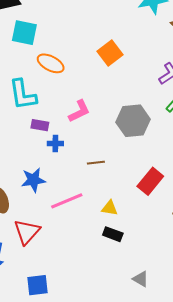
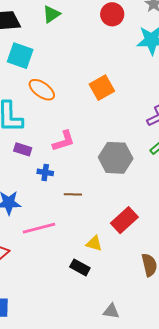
blue cross: (55, 144) -> (45, 172), moved
yellow triangle: (110, 208) -> (94, 243), moved
gray triangle: (141, 279) -> (111, 311), moved, turned -30

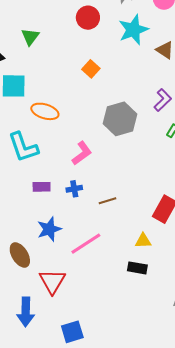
orange square: (102, 88) -> (91, 69), moved, size x0.7
purple rectangle: (23, 149) -> (42, 187), moved
gray hexagon: (116, 158) -> (120, 119), moved

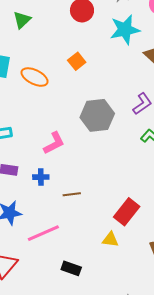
orange ellipse: (45, 111) -> (35, 77), moved
yellow triangle: (143, 241) -> (110, 240), moved
black rectangle: (137, 268) -> (71, 268), moved

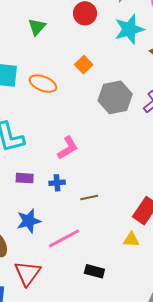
green triangle: (22, 20) -> (37, 27), moved
gray hexagon: (97, 115) -> (115, 97), moved

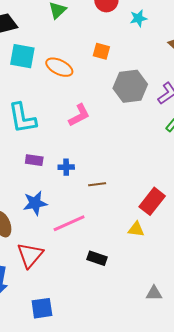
cyan star: (129, 29) -> (138, 18), moved, size x0.6
orange square: (84, 65) -> (101, 51), turned -36
pink L-shape: (68, 148) -> (79, 115), moved

